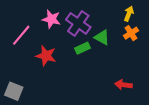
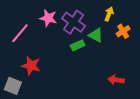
yellow arrow: (129, 14) -> (109, 14), moved
red star: (46, 56) -> (31, 66), moved

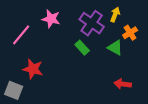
purple cross: (74, 22) -> (92, 23), moved
green triangle: (96, 35) -> (115, 48), moved
green rectangle: (78, 45) -> (82, 48), turned 72

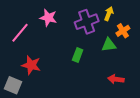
purple cross: (92, 23) -> (87, 22), turned 35
green rectangle: (82, 48) -> (78, 55), moved, turned 64
green triangle: (115, 48) -> (109, 45), turned -35

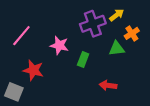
yellow arrow: (109, 14) -> (117, 15), turned 32
pink star: (48, 18) -> (59, 45), moved
red arrow: (116, 79) -> (108, 85), moved

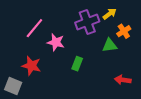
pink line: (21, 36) -> (34, 28), moved
green rectangle: (83, 59) -> (77, 64), moved
red arrow: (108, 85) -> (123, 80), moved

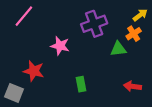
yellow arrow: (110, 14) -> (140, 15), moved
pink line: (34, 28) -> (24, 16), moved
green rectangle: (77, 64) -> (81, 84), moved, turned -32

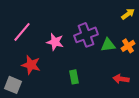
pink line: (24, 16) -> (22, 32), moved
purple cross: (94, 24) -> (86, 35), moved
orange cross: (134, 34) -> (128, 46), moved

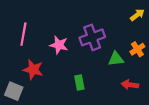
pink line: (22, 32) -> (23, 34), turned -30
green triangle: (108, 45) -> (116, 59), moved

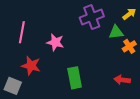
purple cross: (92, 37) -> (92, 17), moved
green triangle: (116, 59) -> (116, 32), moved
green rectangle: (79, 83) -> (75, 78), size x1.5

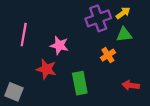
yellow arrow: (129, 14) -> (123, 13), moved
orange cross: (129, 46) -> (108, 55), moved
red star: (31, 66) -> (46, 69), moved

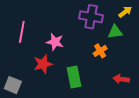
yellow arrow: (123, 13) -> (125, 12), moved
purple cross: (98, 18) -> (91, 17), turned 30
red star: (46, 69) -> (43, 64), turned -30

